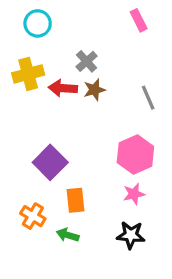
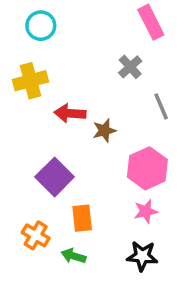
pink rectangle: (139, 20) -> (151, 22), size x1.4
gray cross: (87, 61) -> (130, 67), moved
red arrow: (63, 88) -> (70, 113), moved
brown star: (94, 90) -> (104, 131), moved

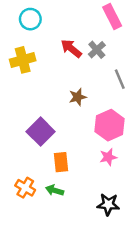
red arrow: (70, 113) -> (71, 48), moved, turned 35
orange cross: (36, 235) -> (25, 188), moved
black star: (142, 256) -> (108, 204), moved

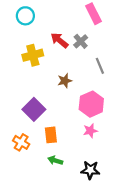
yellow cross: (23, 60) -> (33, 55), moved
orange cross: (25, 188) -> (21, 142), moved
green arrow: (55, 190) -> (55, 160), moved

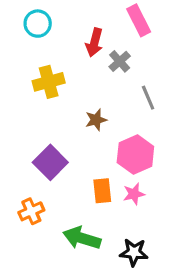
red arrow: (59, 40) -> (94, 42), moved, turned -114
orange rectangle: (51, 135) -> (102, 191), moved
orange cross: (21, 142) -> (31, 211), turned 35
green arrow: (55, 160) -> (82, 238), size x1.6

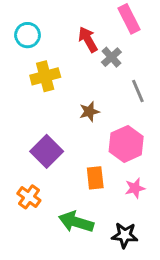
cyan circle: (38, 24) -> (28, 35), moved
red arrow: (94, 42) -> (88, 39), turned 135
pink star: (134, 194) -> (135, 188), moved
orange cross: (31, 211) -> (29, 197), turned -30

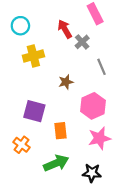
purple square: (47, 151) -> (34, 111), turned -30
orange rectangle: (95, 178) -> (60, 131), moved
pink star: (135, 188) -> (99, 138), size x1.5
green arrow: (76, 222) -> (56, 163), turned 140

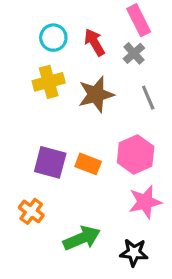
cyan circle: (20, 26) -> (53, 38), moved
gray cross: (82, 42) -> (134, 53), moved
brown star: (66, 82) -> (96, 94), moved, size x1.6
orange rectangle: (60, 131) -> (88, 164), moved, turned -63

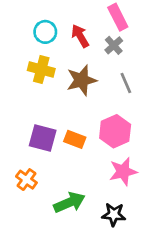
yellow cross: (49, 82) -> (41, 69), turned 30

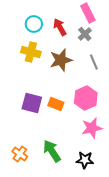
orange cross: (26, 180) -> (20, 154), moved
green arrow: (69, 202) -> (52, 151), turned -100

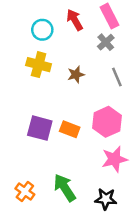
red arrow: (60, 27) -> (75, 20), moved
brown star: (61, 60) -> (76, 75), size x0.6

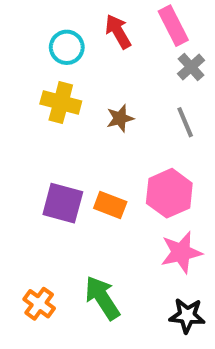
gray cross: (106, 42) -> (191, 67), moved
black star: (106, 199) -> (187, 316), moved

